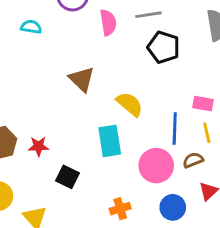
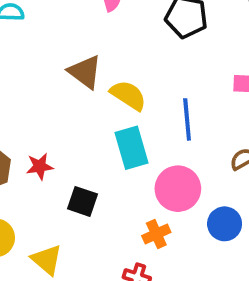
yellow semicircle: (130, 104) -> (128, 95), moved
blue line: (175, 128) -> (187, 119), moved
pink circle: (156, 166) -> (178, 189), moved

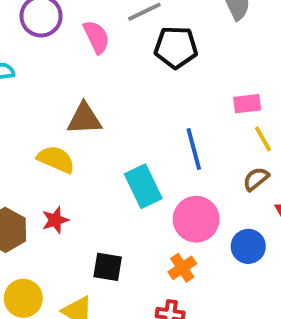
brown triangle: (85, 72) -> (84, 119), turned -30
yellow semicircle: (128, 95) -> (56, 159), moved
black square: (82, 201) -> (108, 267), moved

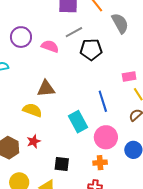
pink semicircle: (96, 37) -> (50, 46), turned -42
orange cross: (182, 268) -> (100, 163), turned 32

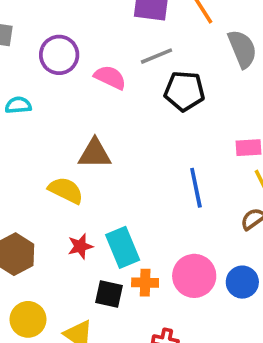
cyan rectangle: (78, 122) -> (123, 247), moved
pink circle: (106, 137) -> (194, 276), moved
red star: (34, 141) -> (80, 246), moved
orange cross: (100, 163) -> (145, 283), moved

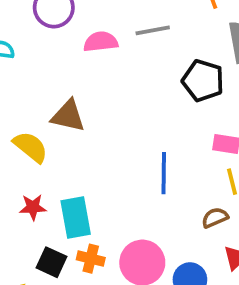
pink semicircle: (110, 77) -> (101, 42), turned -44
black pentagon: (184, 91) -> (203, 81), moved

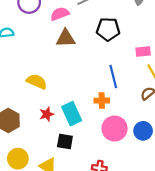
black pentagon: (203, 81) -> (108, 29), moved
brown triangle: (68, 116) -> (66, 38), moved
orange cross: (91, 259) -> (102, 101), moved

